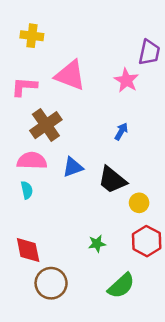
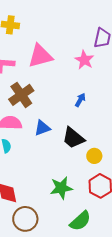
pink triangle: (70, 75) -> (40, 56), turned -36
green star: (97, 244) -> (61, 188), size x1.6

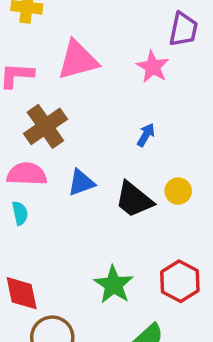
yellow circle: (94, 156) -> (178, 191), moved
green star: (61, 188) -> (114, 285), turned -30

